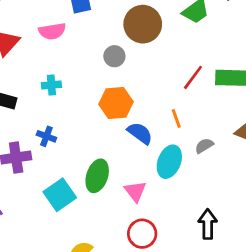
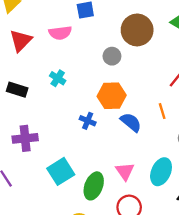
cyan cross: (51, 85) -> (58, 78), turned 35
blue cross: (46, 136) -> (88, 121), moved
cyan ellipse: (169, 162) -> (161, 172), moved
green ellipse: (97, 176) -> (94, 186), moved

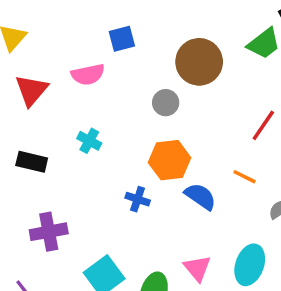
orange line: (162, 111) -> (244, 177), turned -42

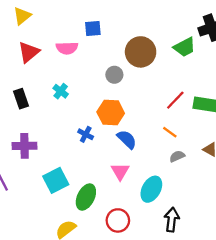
black rectangle: (32, 162) -> (21, 99), turned 48
orange line: (244, 177) -> (170, 132), moved
pink triangle: (197, 268) -> (120, 171), moved

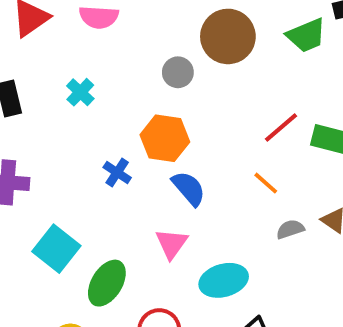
gray semicircle: (177, 156) -> (290, 229), moved
cyan square: (56, 180) -> (56, 249), turned -30
cyan ellipse: (151, 189) -> (224, 280), turned 40

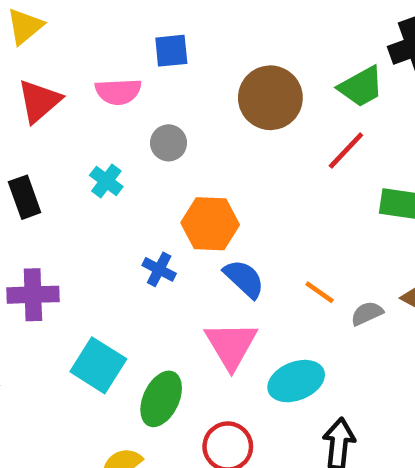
gray circle: (178, 72) -> (169, 143), moved
red line: (281, 127) -> (346, 150), moved
orange line: (266, 183) -> (320, 292), moved
pink triangle: (172, 244) -> (231, 345), size x1.4

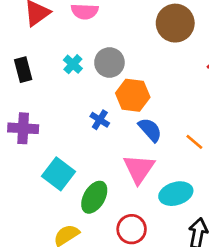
gray circle: (169, 143) -> (109, 63), moved, size x1.4

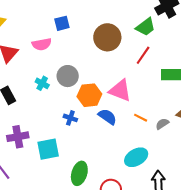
pink triangle: (139, 169) -> (120, 90), moved, turned -30
cyan square: (58, 174) -> (48, 149), moved, turned -35

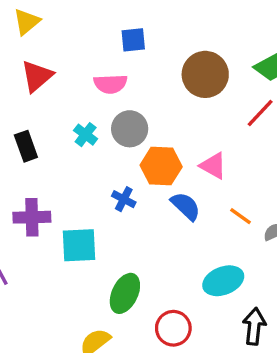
pink semicircle: (42, 44) -> (110, 84), moved
pink triangle: (120, 90) -> (213, 166), size x0.7

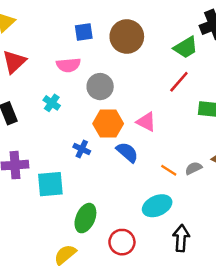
brown circle: (205, 74) -> (127, 36), moved
gray circle: (130, 129) -> (100, 87), moved
orange line: (241, 216) -> (169, 170), moved

